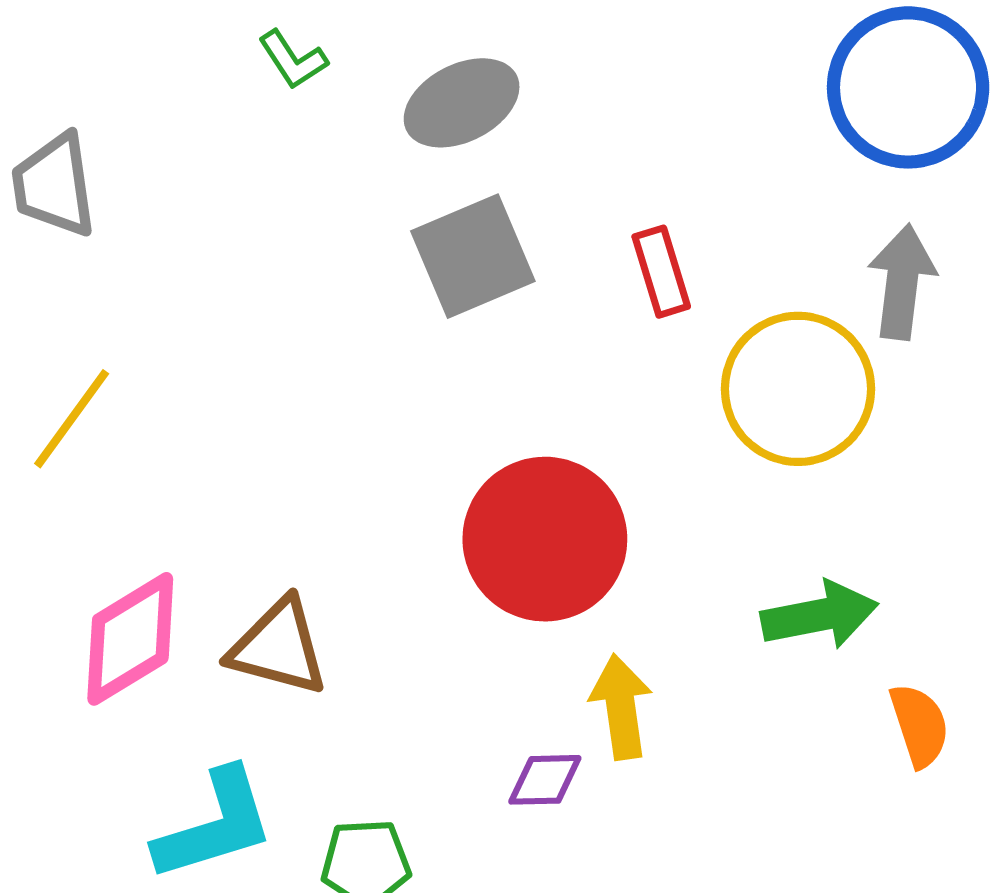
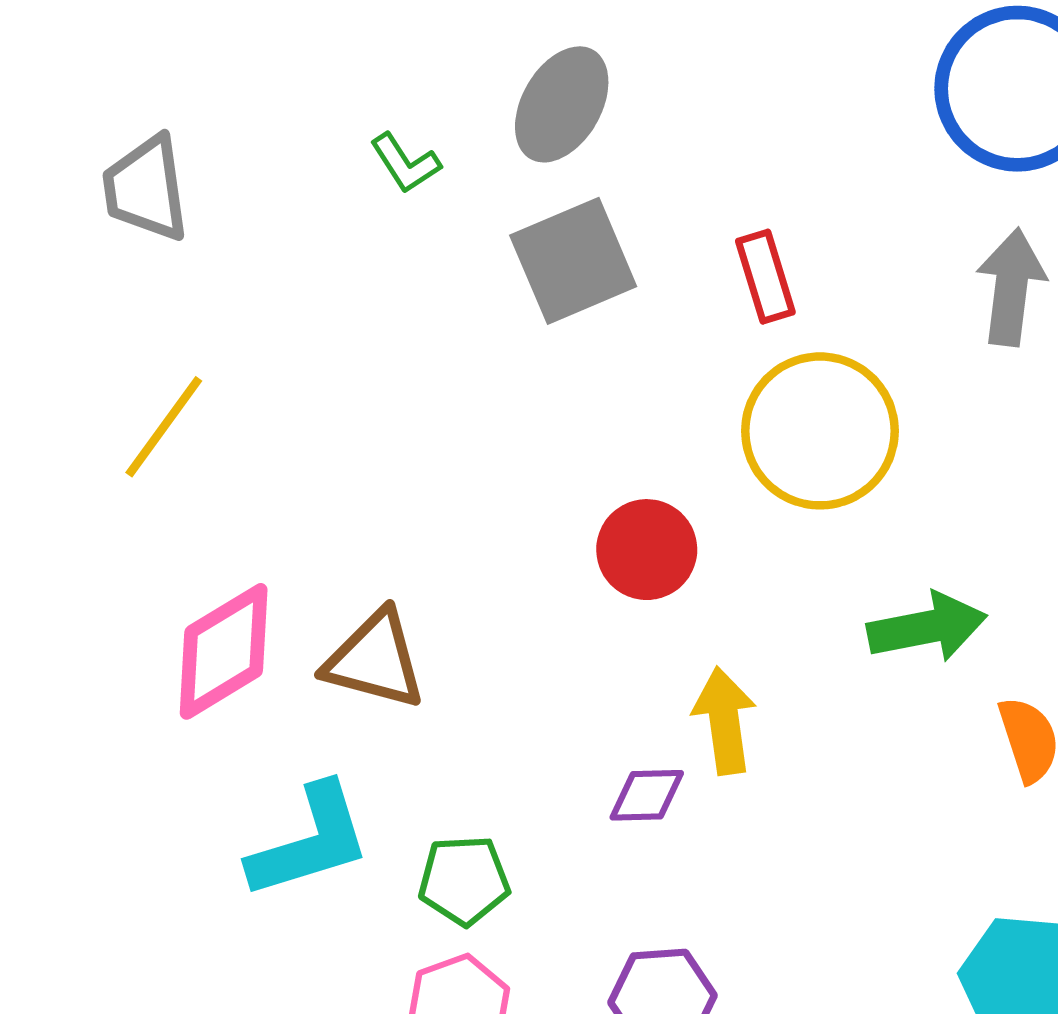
green L-shape: (293, 60) -> (405, 163), moved
gray ellipse: (462, 103) -> (562, 104), turned -33
yellow circle: (798, 389) -> (820, 431), moved
red circle: (545, 539) -> (647, 550), size x0.6

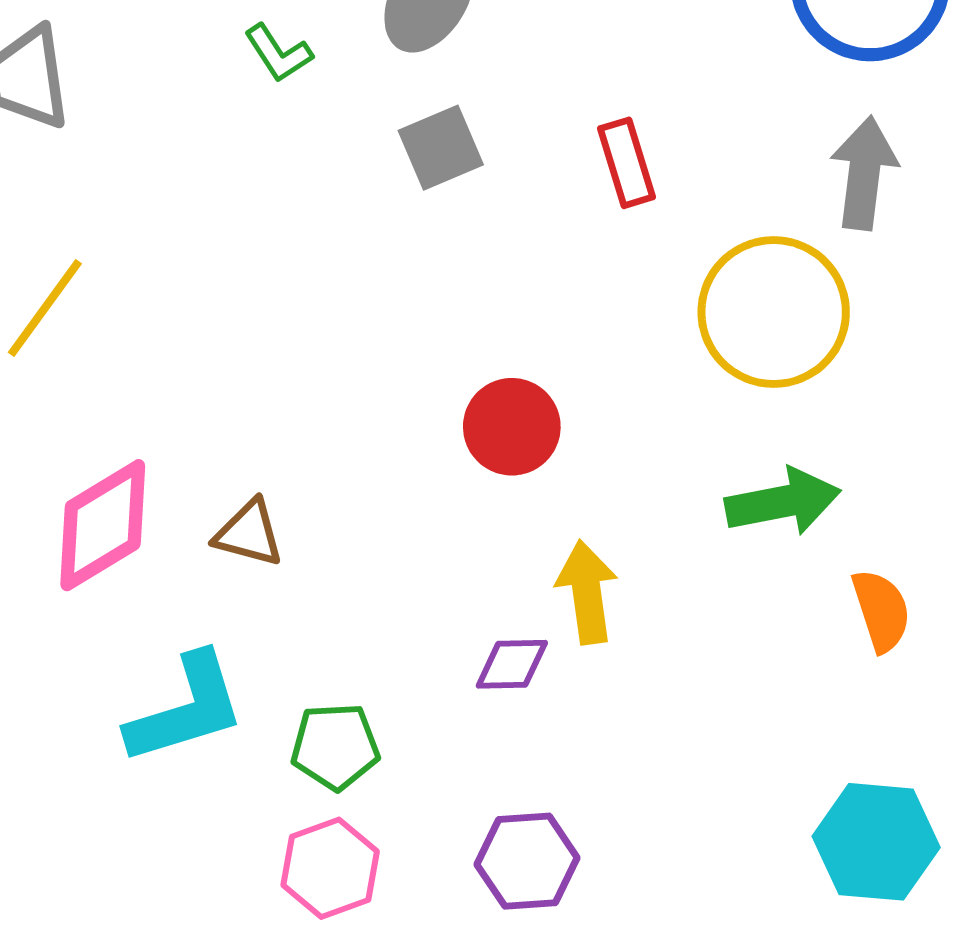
gray square: (573, 261) -> (441, 148), size x0.7
yellow circle: (820, 431) -> (774, 312), moved
brown triangle: (375, 660) -> (249, 533), size x0.7

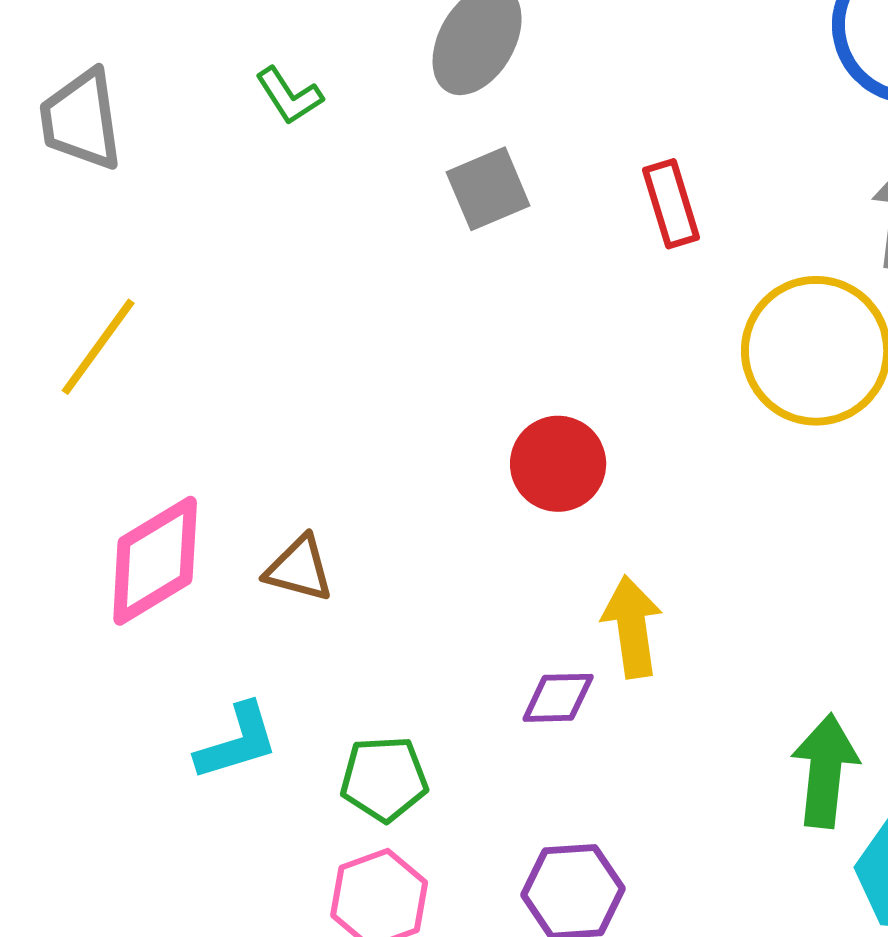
green L-shape: (278, 53) -> (289, 96), moved
green arrow: (783, 502) -> (825, 771), moved, turned -73
cyan L-shape: (186, 709) -> (237, 742), size x0.7

